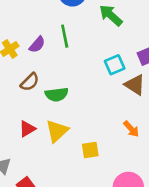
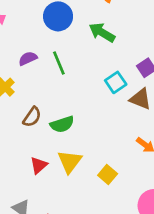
purple semicircle: (37, 45) -> (28, 59), moved, turned -144
yellow square: (90, 150) -> (108, 175), turned -30

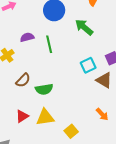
yellow triangle: (70, 162) -> (45, 117), turned 36

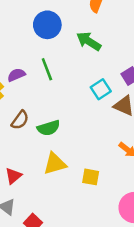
purple semicircle: (27, 37) -> (16, 75), moved
red triangle: (22, 116) -> (13, 176), moved
yellow square: (71, 131) -> (91, 177), turned -32

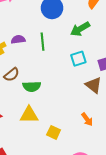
green arrow: (89, 41) -> (80, 29), turned -78
cyan square: (101, 89) -> (78, 59), moved

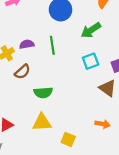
brown semicircle: (12, 75) -> (22, 72), moved
orange arrow: (87, 119) -> (103, 124), turned -40

